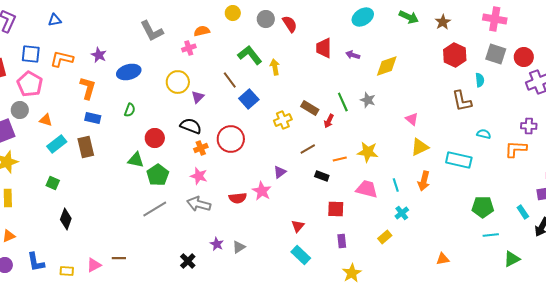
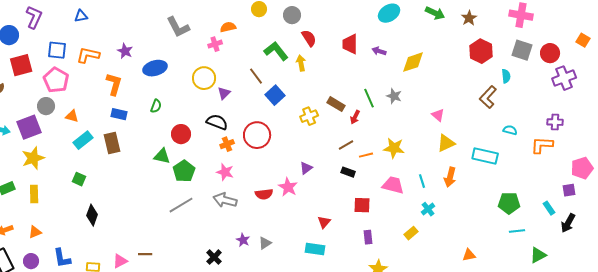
red semicircle: (290, 24) -> (309, 38), moved
brown L-shape: (462, 101) -> (488, 97), turned 55
brown line: (308, 149) -> (346, 145), moved
cyan rectangle: (301, 255) -> (315, 249), moved, turned -36

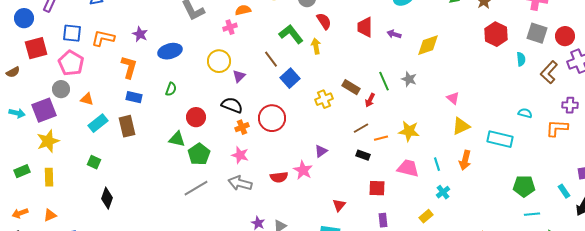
brown L-shape: (488, 97) -> (549, 72), moved

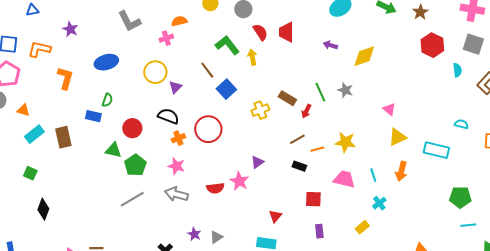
red trapezoid: (365, 27) -> (286, 32), moved
purple star: (140, 34) -> (70, 29), moved
blue rectangle: (134, 97) -> (93, 116), moved

